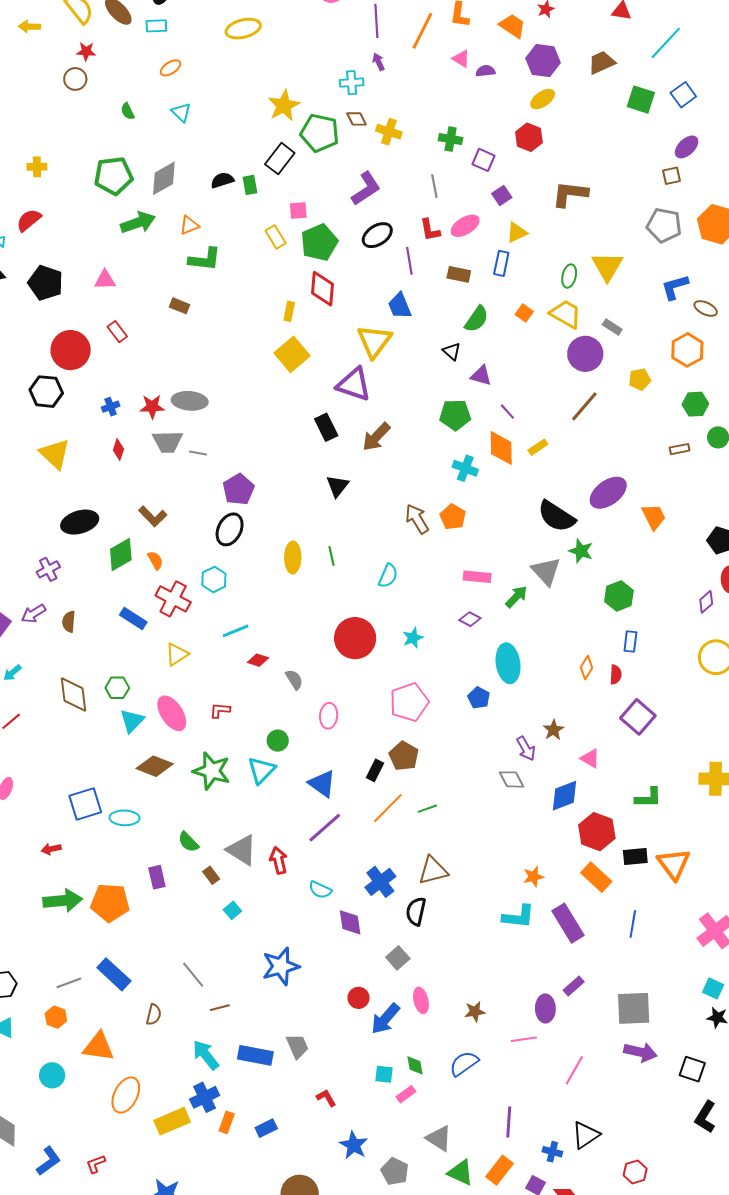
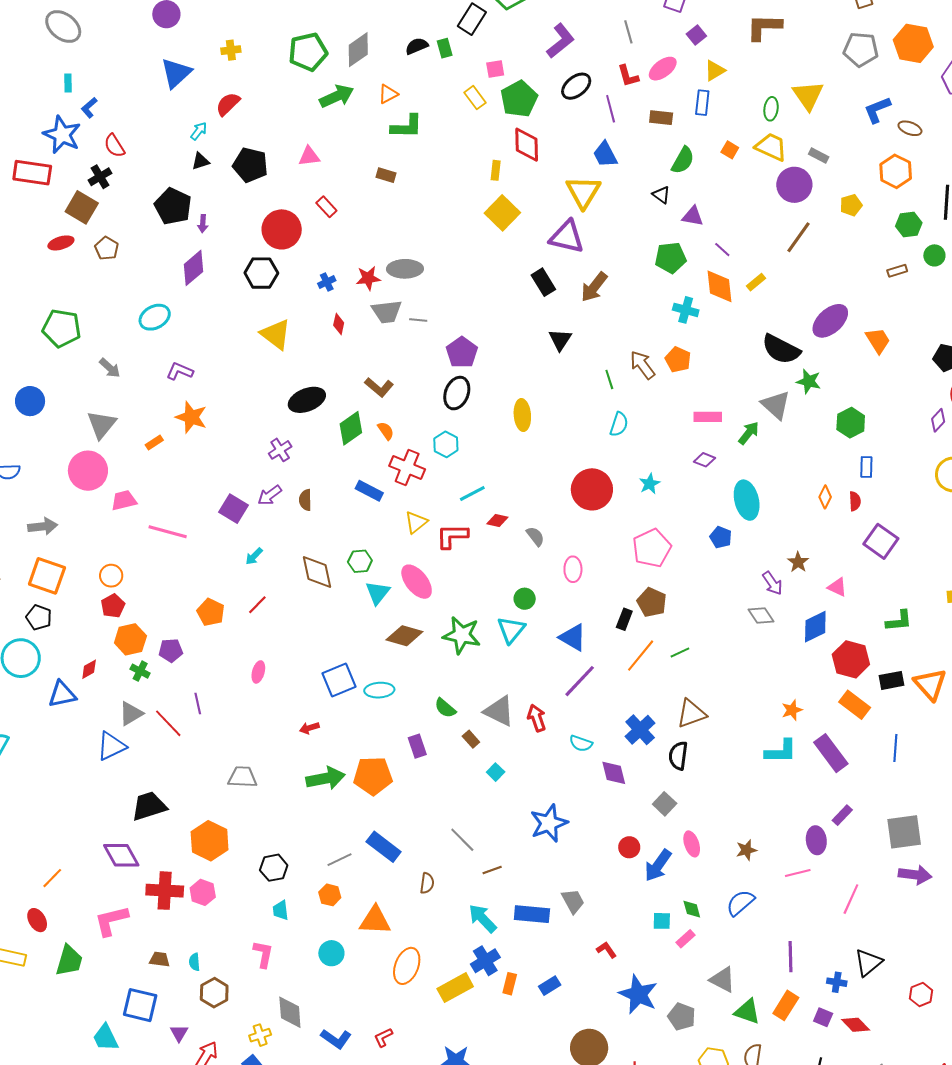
green line: (332, 556) -> (609, 379), moved
red L-shape: (220, 710) -> (452, 536), moved, size x1.6
blue star: (354, 1145) -> (638, 994), size x1.4
blue L-shape: (49, 1161) -> (336, 1039), turned 76

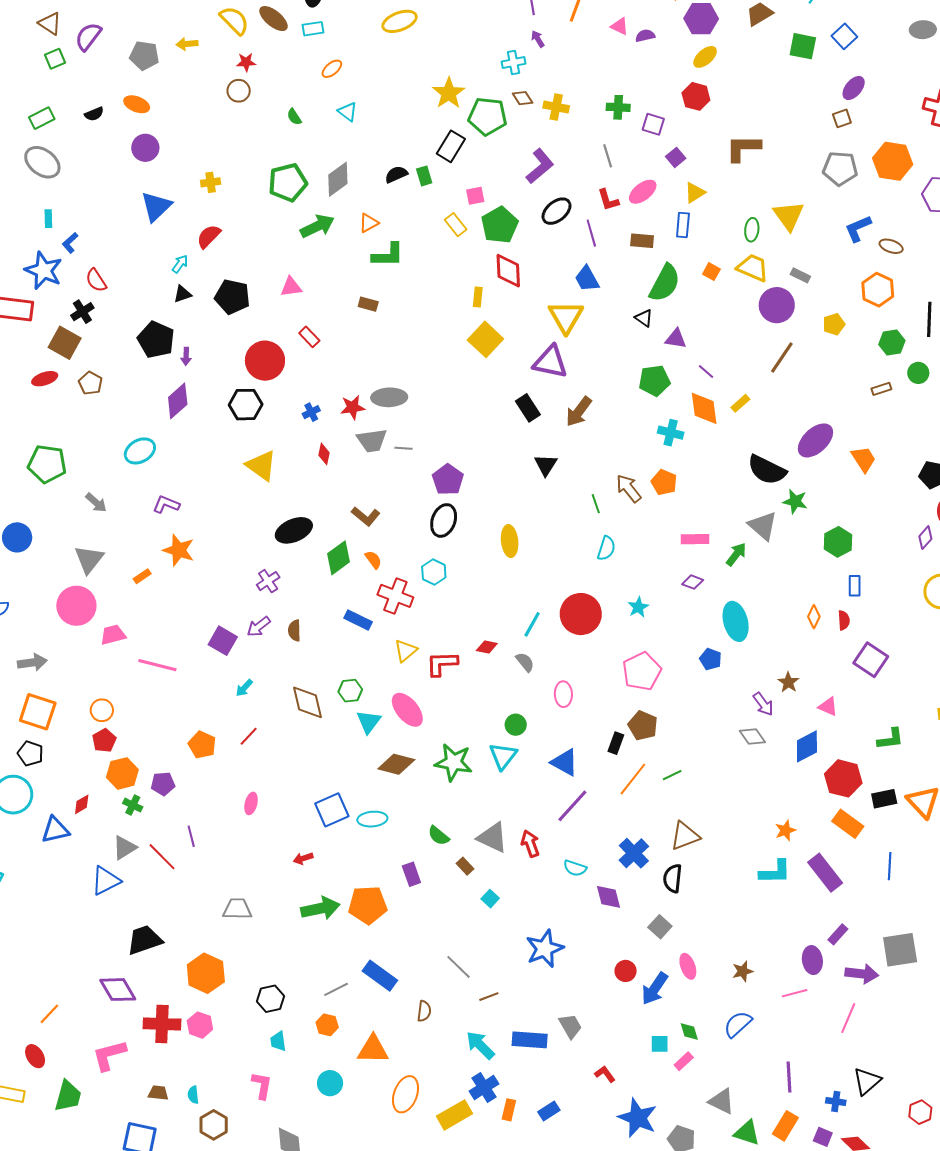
green semicircle: (683, 160) -> (665, 283), size x1.4
cyan line: (472, 493) -> (532, 624), moved, turned -32
purple arrow: (915, 875) -> (862, 974), moved

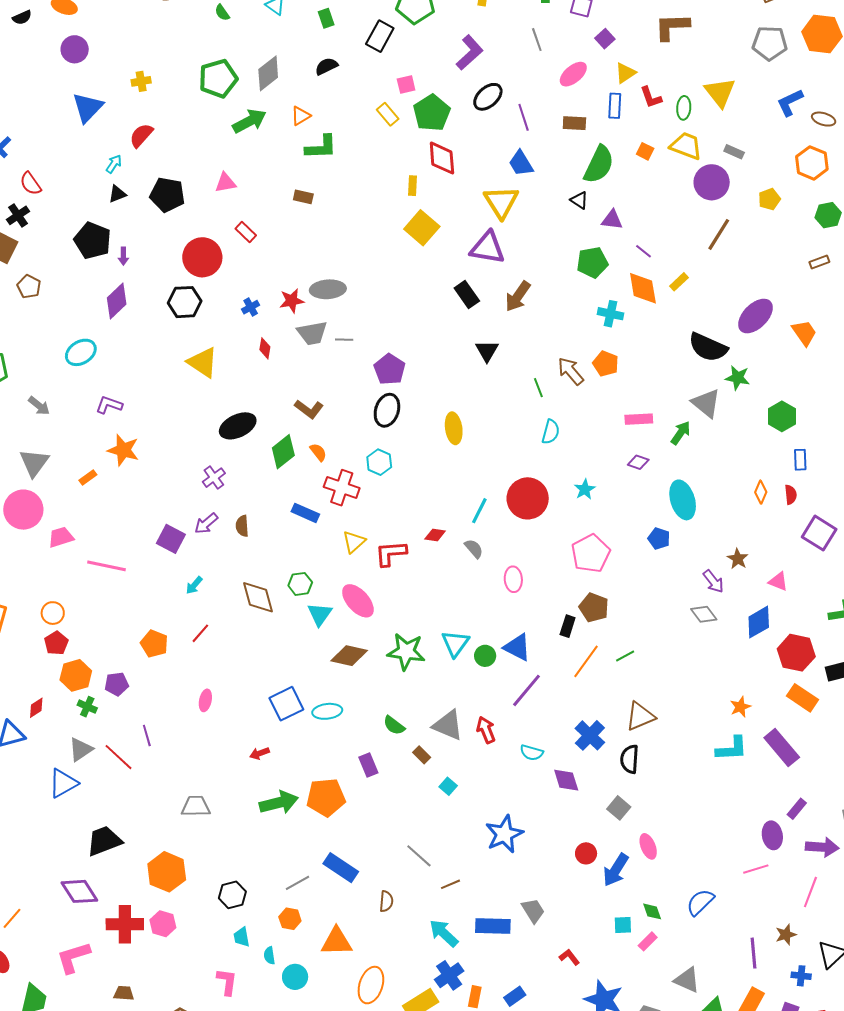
green rectangle: (424, 176) -> (326, 18), moved
red L-shape: (608, 200) -> (651, 97), moved
green circle: (516, 725) -> (485, 656), moved
brown star: (743, 971) -> (786, 935), moved
cyan semicircle: (193, 1095) -> (269, 955), moved

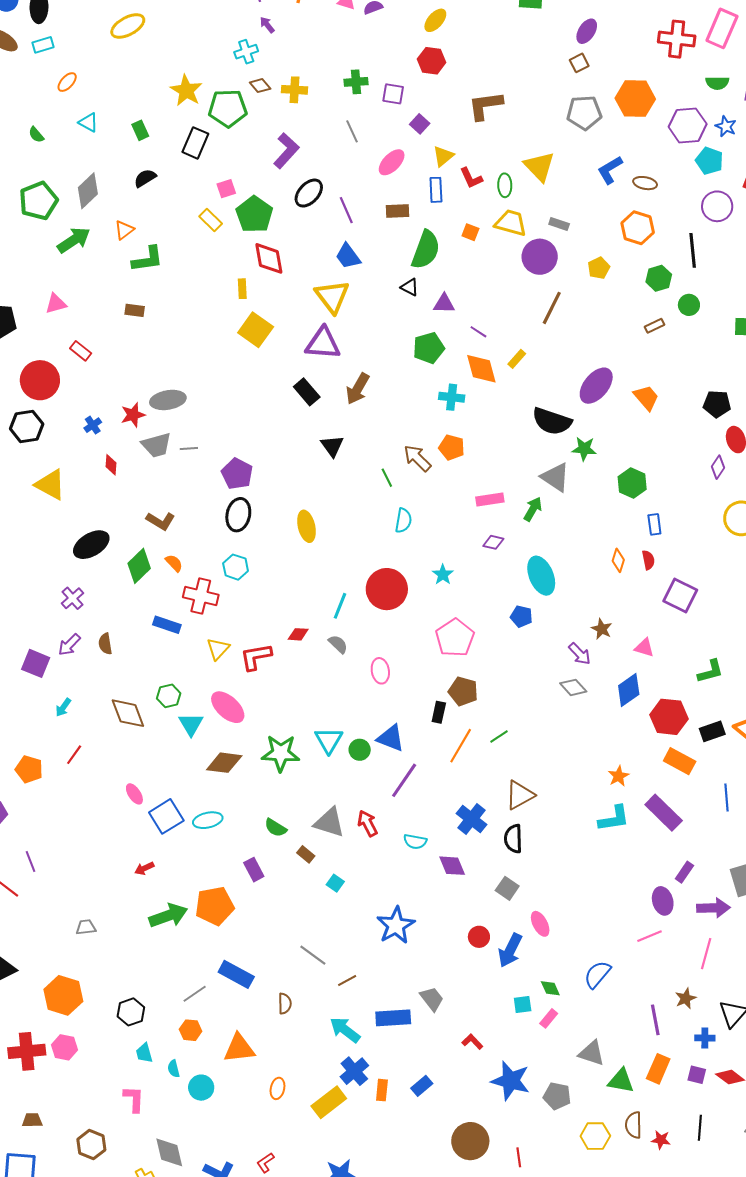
pink ellipse: (205, 700) -> (134, 794), moved, turned -40
gray trapezoid: (196, 806) -> (86, 927), size x0.7
orange ellipse: (371, 985) -> (277, 1088), size x0.6

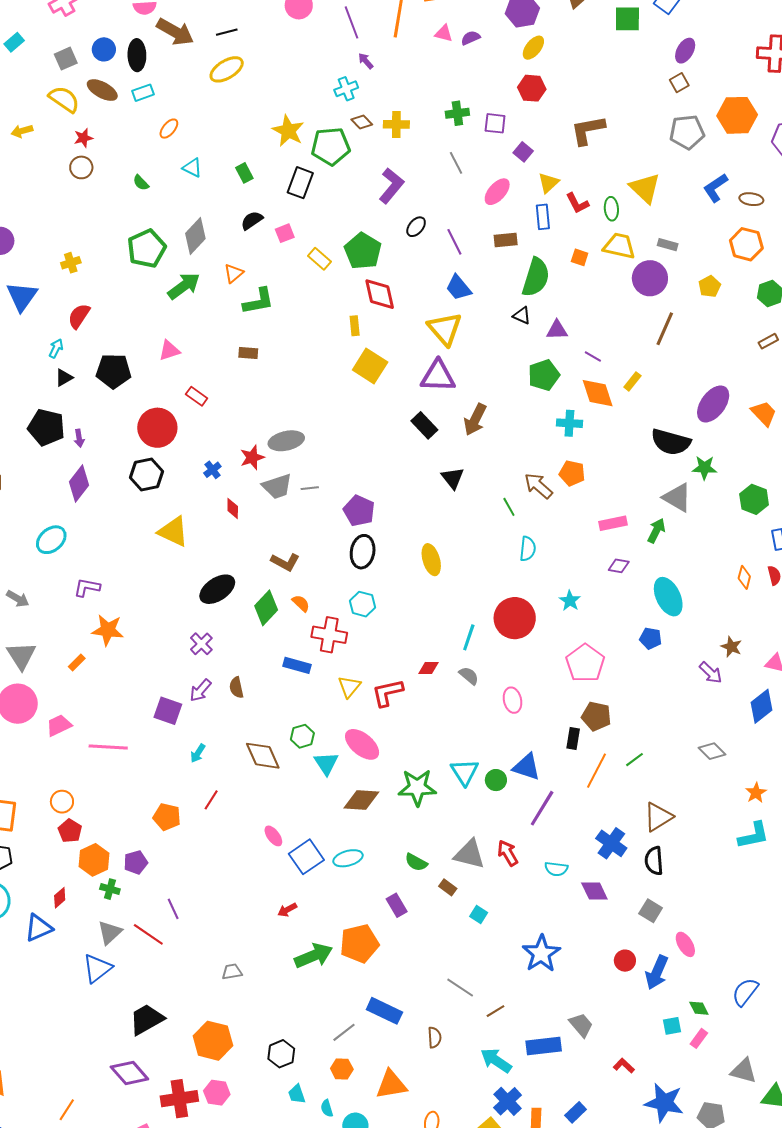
pink square: (226, 189) -> (285, 233), moved
black ellipse: (309, 193) -> (416, 227), size x0.7
gray diamond: (573, 687) -> (712, 751), moved

